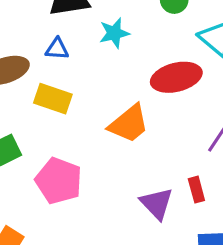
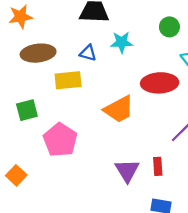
blue triangle: (57, 49) -> (88, 53), moved
yellow rectangle: (53, 99) -> (68, 80), turned -36

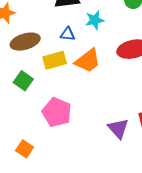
orange trapezoid: (119, 109) -> (88, 61), moved
green square: (27, 110) -> (23, 81), moved, turned -30

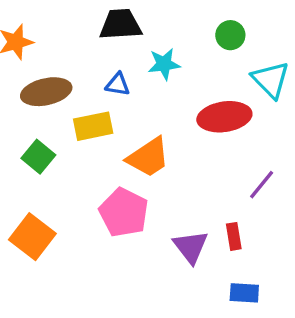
orange trapezoid: (88, 61) -> (148, 157), moved
pink pentagon: (57, 112) -> (124, 212), moved
orange square: (25, 149) -> (32, 237), moved, size x1.5

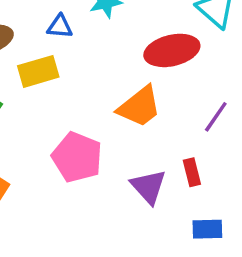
orange trapezoid: (148, 157) -> (139, 107), moved

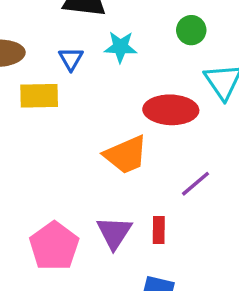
blue triangle: (60, 27) -> (71, 59), turned 40
pink pentagon: (77, 157) -> (54, 246), moved

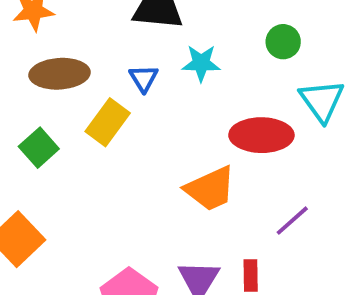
yellow rectangle: (39, 96) -> (108, 122), turned -51

